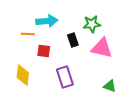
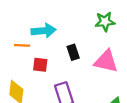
green star: (92, 24) -> (105, 22), moved

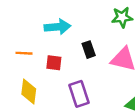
orange line: (22, 45) -> (24, 53), moved

